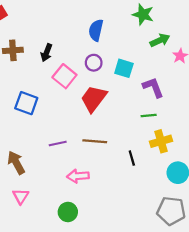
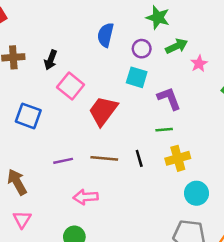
purple circle: (94, 63) -> (142, 49), moved
black line: (132, 158) -> (139, 158), moved

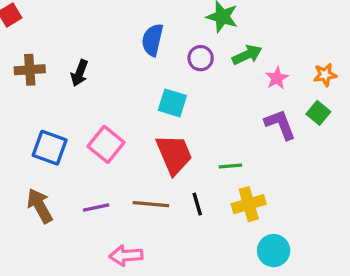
cyan square: (137, 77) -> (172, 103), moved
pink square: (71, 86) -> (106, 144), moved
purple L-shape: (169, 98) -> (280, 124), moved
red trapezoid: (103, 111) -> (174, 154), moved, turned 120
brown arrow: (17, 182) -> (40, 206), moved

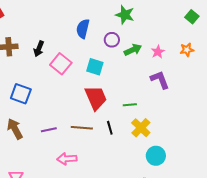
green arrow: (247, 55) -> (133, 50), moved
green square: (318, 113) -> (192, 17), moved
pink square: (106, 144) -> (61, 64), moved
yellow cross: (249, 204) -> (141, 128), turned -30

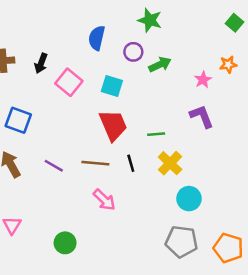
pink star: (158, 52) -> (203, 80), moved
purple L-shape: (160, 80) -> (202, 116), moved
purple line: (49, 130) -> (54, 166), turned 42
pink arrow: (67, 159) -> (104, 200), moved, turned -132

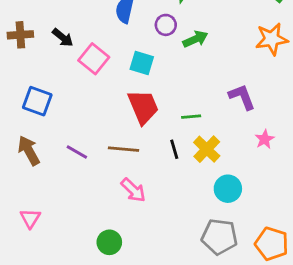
black arrow: (41, 63) -> (63, 38), turned -72
orange star: (228, 65) -> (272, 39), size x1.6
pink star: (203, 80) -> (265, 139), moved
black line: (131, 163) -> (174, 149), moved
green circle: (65, 243) -> (109, 242), moved

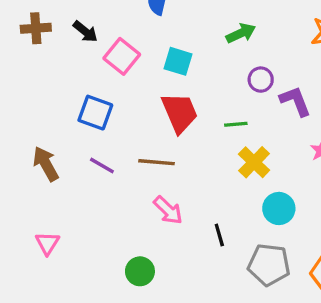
purple circle: (166, 25) -> (261, 80), moved
blue square: (37, 101) -> (95, 113), moved
black line: (174, 149) -> (219, 235), moved

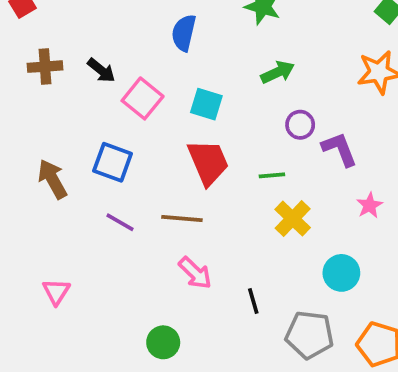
brown arrow: (46, 164) -> (53, 179), moved
cyan circle: (279, 208) -> (341, 273), moved
pink triangle: (47, 243) -> (56, 292), moved

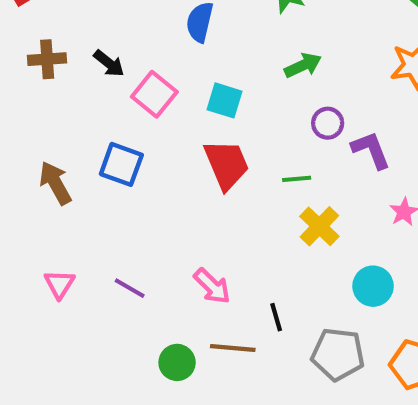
brown line: (182, 219) -> (233, 348), moved
purple line: (120, 222) -> (130, 288), moved
pink triangle: (56, 292) -> (59, 284), moved

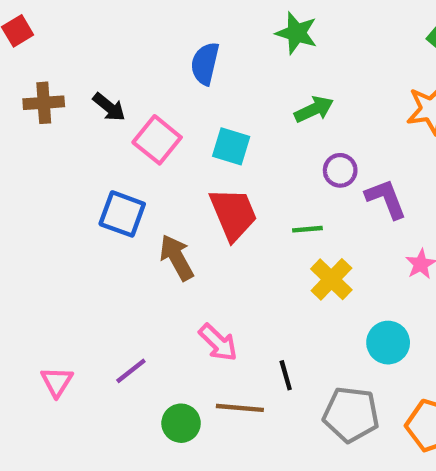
brown arrow: (55, 183) -> (177, 258), moved
pink triangle: (59, 284) -> (57, 382), moved
purple line: (130, 288) -> (131, 371), moved, turned -68

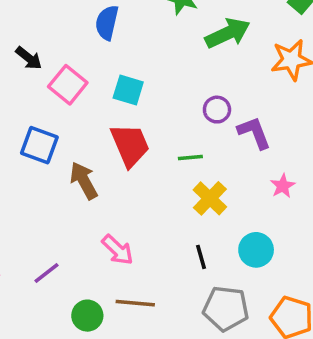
green arrow: (314, 109) -> (228, 33), moved, size x1.4
black line: (286, 375) -> (201, 257), moved

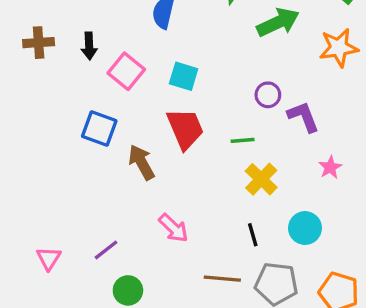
black arrow: (29, 58) -> (89, 46), turned 48
brown line: (135, 303) -> (222, 279), moved
green circle: (87, 316) -> (128, 290), moved

